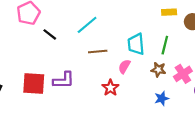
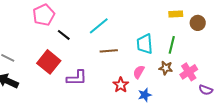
pink semicircle: (124, 66) -> (139, 72), moved
red square: (34, 83) -> (49, 62), moved, turned 35
blue star: (162, 98) -> (145, 95), moved

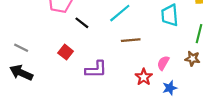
cyan trapezoid: (145, 44) -> (170, 15), moved
red square: (49, 62) -> (66, 52), size x0.6

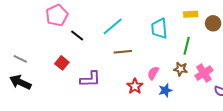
blue star: (170, 88) -> (165, 90), moved

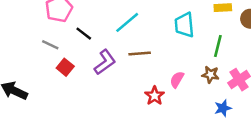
gray line: (20, 59) -> (50, 45), moved
purple L-shape: (90, 79) -> (105, 62), moved, turned -35
blue star: (165, 90) -> (223, 108), moved

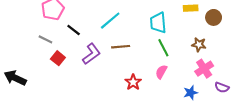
green line: (218, 46) -> (163, 48), moved, turned -42
brown star: (210, 75) -> (199, 45), moved
pink semicircle: (177, 80) -> (161, 72), moved

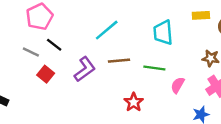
black line: (74, 30) -> (54, 45), moved
green line: (163, 48) -> (154, 68), moved, turned -54
pink semicircle: (161, 72) -> (178, 85), moved

